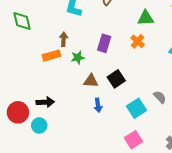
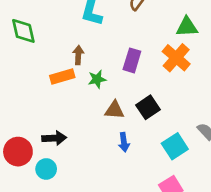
orange cross: (138, 41) -> (176, 58), size x1.5

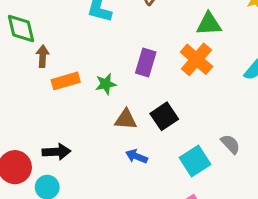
brown arrow: (78, 55) -> (43, 56), moved
blue arrow: (124, 142) -> (136, 156), turned 120

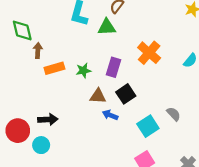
green triangle: (209, 24) -> (107, 27), moved
purple rectangle: (146, 62) -> (113, 67), moved
blue arrow: (136, 156) -> (110, 115), moved

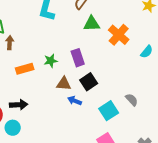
green triangle: (107, 27) -> (92, 24), moved
orange cross: (149, 53) -> (119, 35), moved
purple rectangle: (113, 67) -> (78, 58), turned -36
orange rectangle: (54, 68) -> (25, 69), moved

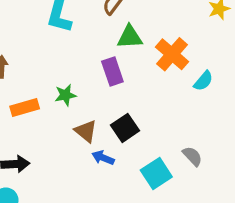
cyan semicircle: (147, 52) -> (203, 81), moved
purple rectangle: (78, 58) -> (112, 72), moved
brown triangle: (64, 84) -> (86, 131), turned 35

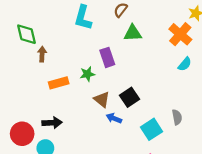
orange cross: (172, 54) -> (180, 34), moved
purple rectangle: (112, 72) -> (107, 57), moved
gray semicircle: (192, 156) -> (177, 117), turned 32

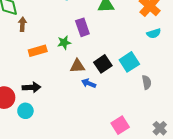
cyan semicircle: (185, 64) -> (154, 33), turned 32
brown triangle: (102, 99) -> (77, 66), turned -42
cyan square: (152, 129) -> (129, 62), moved

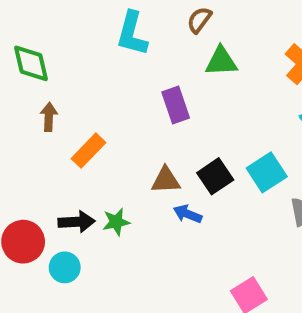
brown arrow: (22, 24) -> (49, 117), moved
green star: (64, 43) -> (116, 222), moved
orange rectangle: (38, 51) -> (88, 151), turned -30

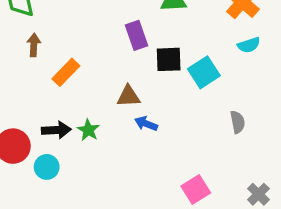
cyan square: (267, 172) -> (204, 72), moved
black square: (215, 176) -> (169, 59), moved, turned 32
green star: (116, 222) -> (88, 130), turned -30

